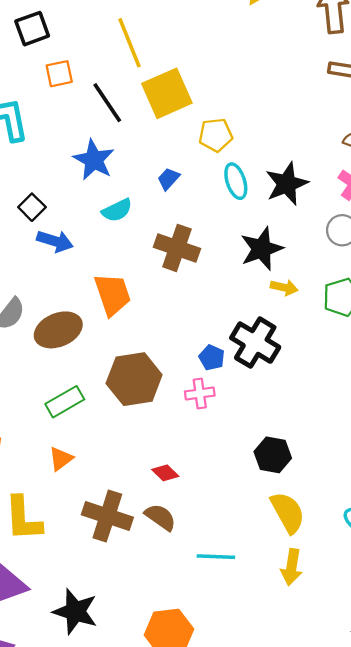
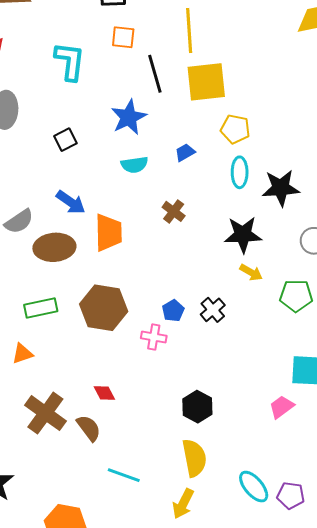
blue arrow: (55, 241) -> (71, 202), moved
brown cross: (177, 248) -> (174, 211), size x0.6
black cross: (255, 343) -> (213, 310), size x0.6

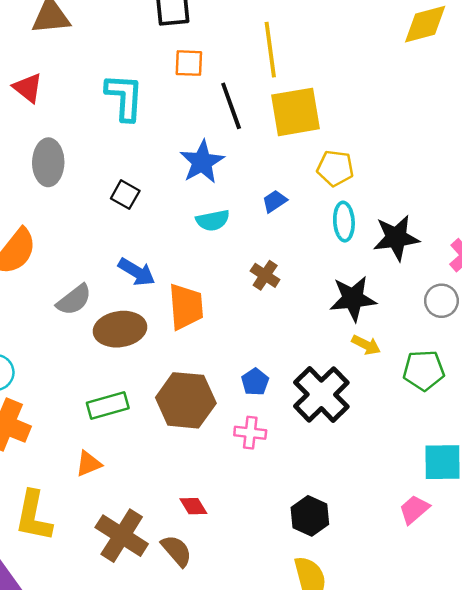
black square: (65, 140) -> (125, 195), turned -30
black cross: (213, 310) -> (321, 394), size x1.8
blue pentagon: (173, 311) -> (255, 382), moved

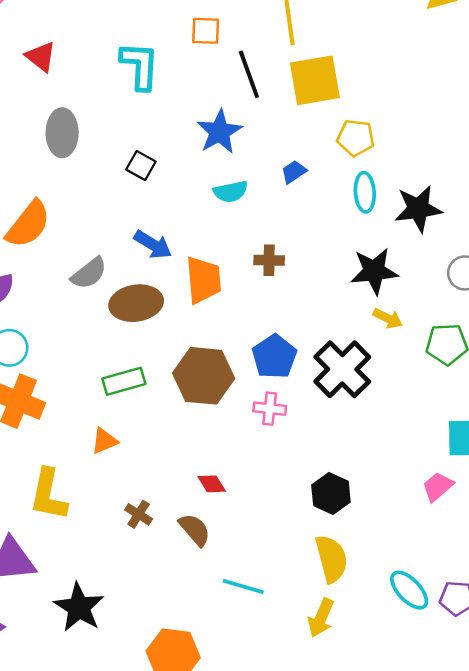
brown cross: (265, 275) -> (269, 260), moved, turned -32
blue pentagon: (255, 382) -> (274, 357), size x1.6
brown cross: (122, 536) -> (139, 514), size x0.5

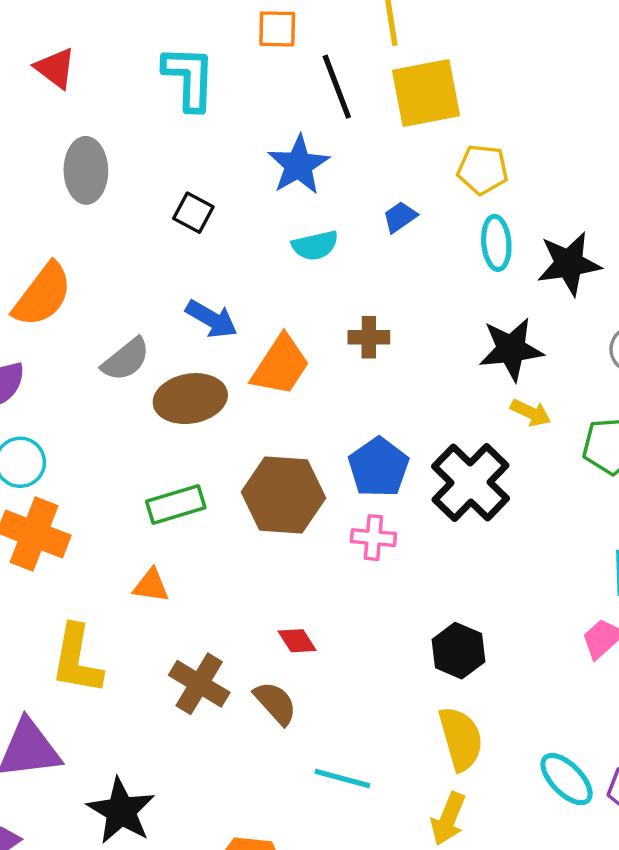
orange trapezoid: (203, 280) -> (281, 365), turned 39
orange triangle: (104, 441) -> (151, 585), turned 32
brown cross: (139, 514) -> (199, 684), size x1.6

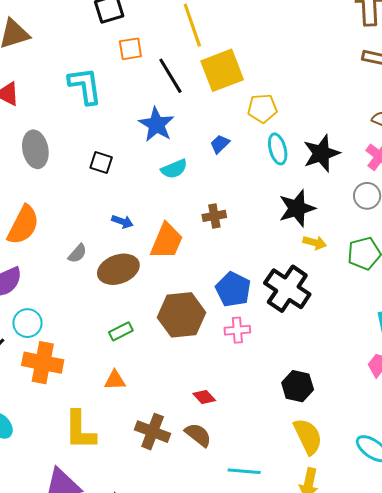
blue arrow: (212, 319) -> (122, 222), size x0.7
gray semicircle: (126, 359) -> (77, 253), size x0.7
green rectangle: (176, 504) -> (121, 331), size x0.7

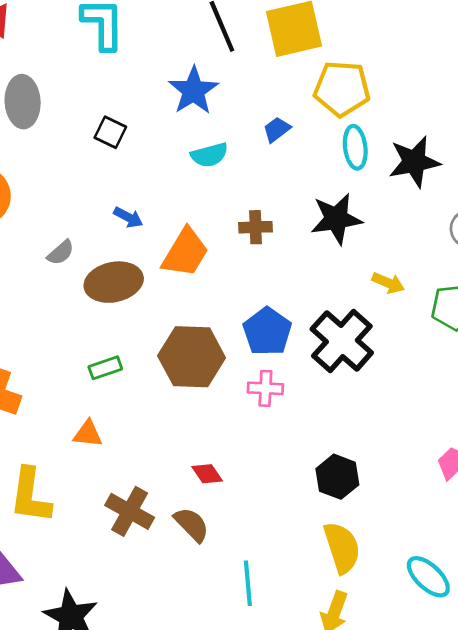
yellow pentagon: (262, 108) -> (342, 89), size x1.4
black star: (297, 208) -> (336, 219), moved
cyan line: (244, 471) -> (248, 583), turned 72

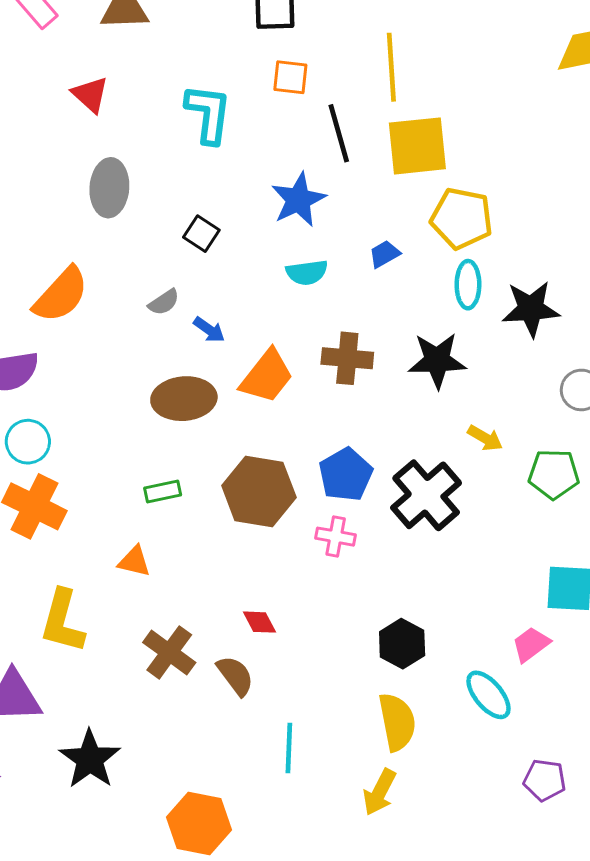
brown cross: (256, 227) -> (347, 358), size x1.4
gray semicircle: (61, 253) -> (164, 302), moved
cyan ellipse: (428, 577) -> (488, 695), moved

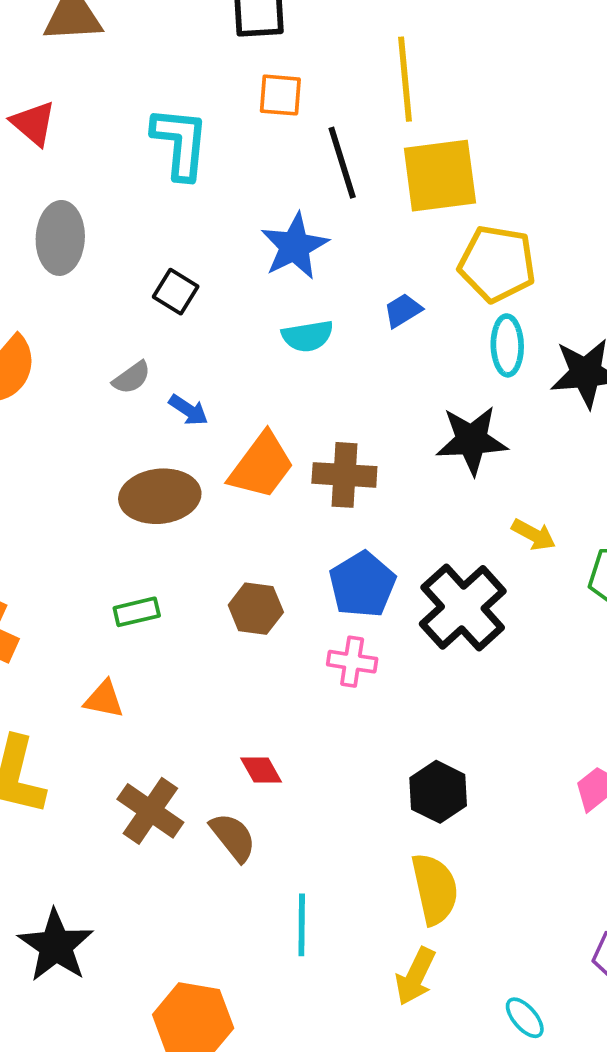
brown cross: (347, 358) -> (344, 475), moved
brown hexagon: (259, 492) -> (256, 609), size x0.6
cyan ellipse: (488, 695) -> (525, 1018), moved, size x0.7

